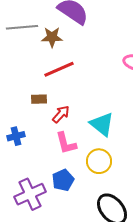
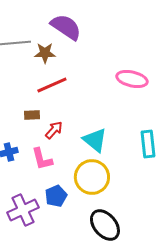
pink L-shape: (66, 143) -> (42, 159), moved
yellow circle: (99, 161) -> (92, 177), size x1.4

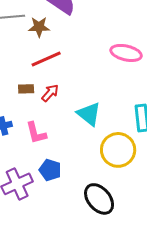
red arrow: (54, 130) -> (50, 93), moved
yellow circle: (92, 177) -> (118, 150), moved
blue pentagon: (56, 196) -> (50, 170), turned -30

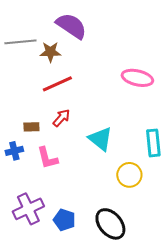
brown rectangle: (26, 89) -> (31, 127), moved
yellow circle: (118, 150) -> (129, 175), size x0.7
blue pentagon: (50, 170) -> (64, 220), moved

